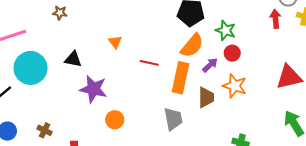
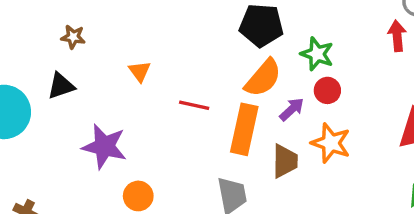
brown star: (60, 13) -> (73, 37), moved
black triangle: (73, 59) -> (61, 86), moved, turned -30

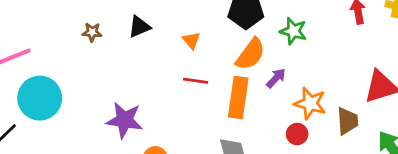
orange triangle: (140, 71) -> (191, 40), moved
black triangle: (61, 86) -> (139, 27), moved
red circle: (327, 90) -> (297, 134), moved
brown trapezoid: (285, 161) -> (347, 121), moved

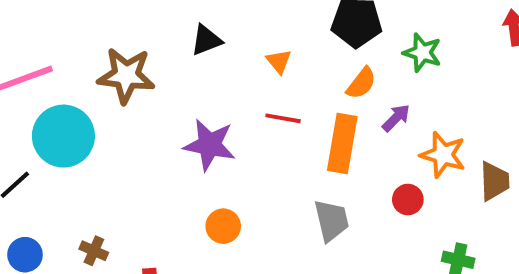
brown star: (92, 32) -> (126, 75), moved, size x2.0
orange semicircle: (251, 54) -> (361, 83), size x0.7
purple star: (124, 120) -> (210, 145), moved
red circle: (297, 134) -> (408, 200), moved

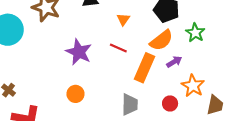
orange semicircle: (361, 83) -> (161, 40), size x1.4

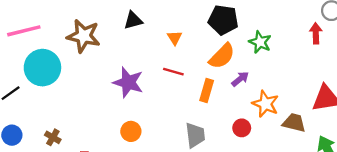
orange rectangle: (144, 68) -> (207, 90), size x0.7
brown trapezoid: (215, 105) -> (294, 123), turned -80

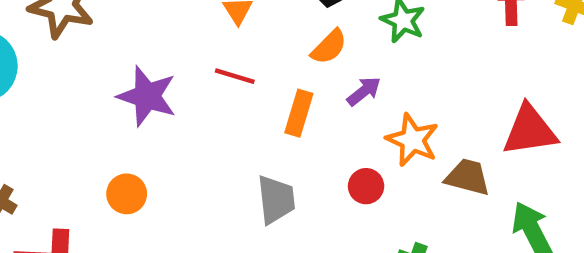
orange semicircle: (222, 56) -> (329, 47), size x0.7
orange circle: (131, 131) -> (127, 194), moved

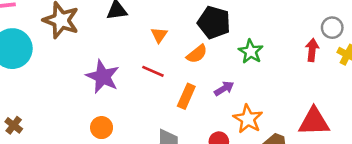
orange semicircle: (329, 47) -> (197, 54), moved
orange circle: (127, 194) -> (102, 128), moved

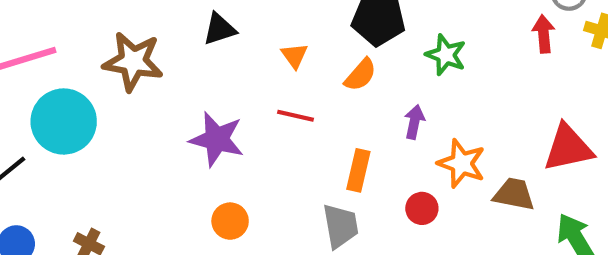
purple arrow: (224, 89) -> (414, 122), turned -36
orange rectangle: (186, 96) -> (358, 170), moved

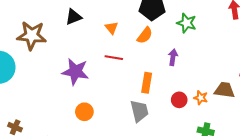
orange star: (462, 163) -> (201, 98), moved, size x0.6

